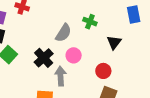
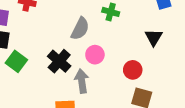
black triangle: (114, 42) -> (154, 37), moved

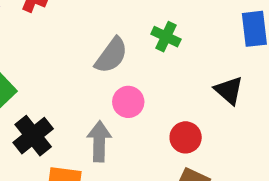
black triangle: (154, 37) -> (229, 90), turned -30
black cross: (59, 61) -> (33, 136), moved

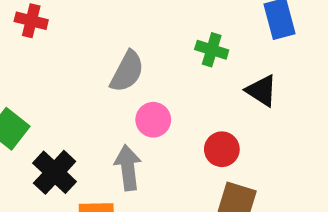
green cross: (166, 37) -> (212, 50), moved

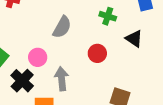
pink circle: (153, 120) -> (38, 57), moved
red circle: (222, 149) -> (97, 53), moved

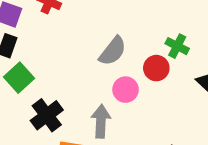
red circle: (97, 53) -> (156, 68), moved
pink circle: (38, 57) -> (126, 90), moved

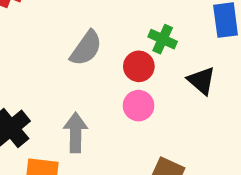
pink circle: (126, 90) -> (139, 106), moved

